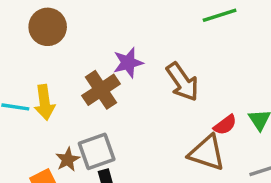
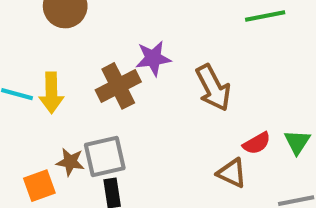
brown triangle: (207, 153) -> (232, 173), size x0.7
brown star: (68, 160) -> (70, 162), turned 30

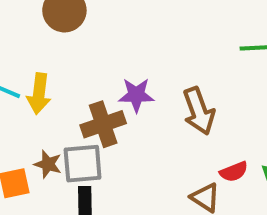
purple star: (153, 58) -> (136, 95), moved
brown cross: (118, 86) -> (103, 124), moved

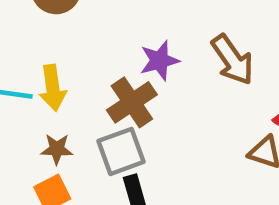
brown star: (48, 164) -> (57, 149), moved

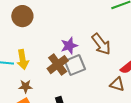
gray square: (121, 151) -> (75, 65), moved

